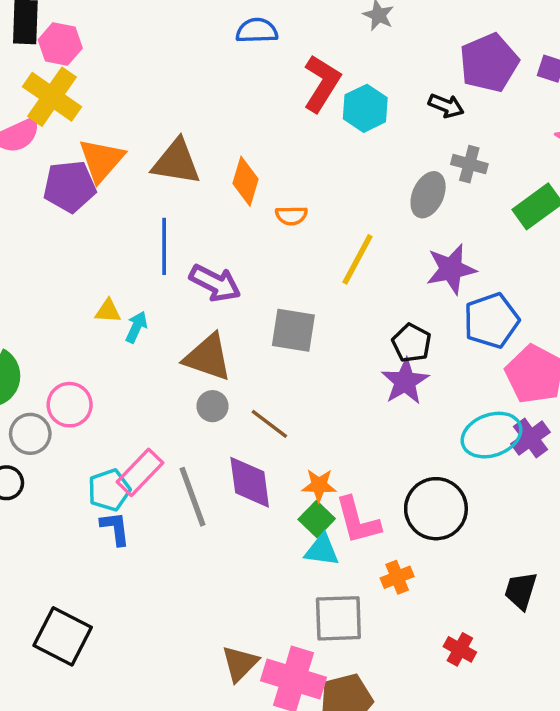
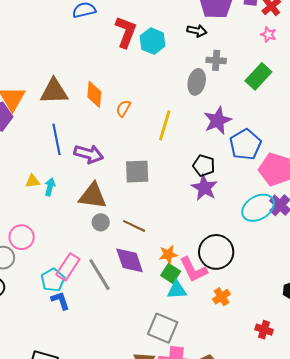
orange semicircle: (291, 216) -> (123, 108), turned 132
black circle: (436, 509) -> (216, 252), moved
gray square: (338, 618) -> (163, 328), moved, turned 36

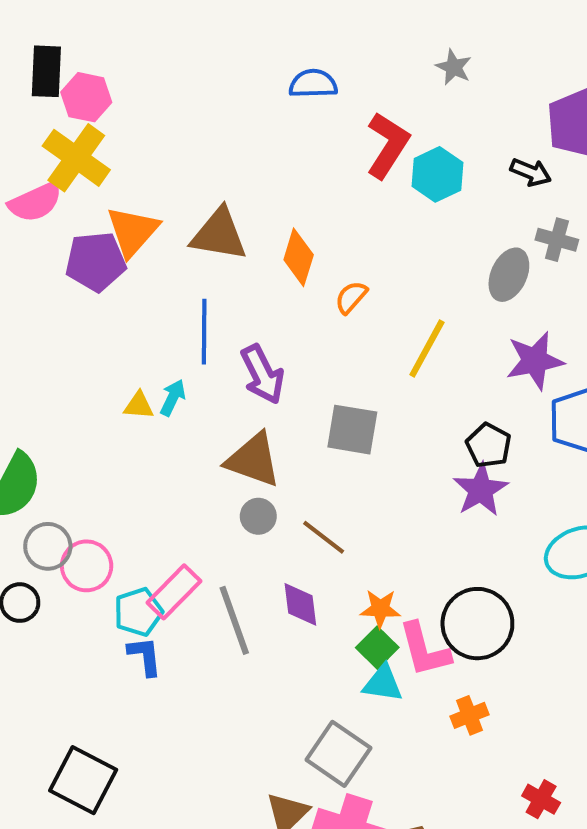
purple arrow: (89, 154) -> (262, 374), turned 36
cyan arrow: (50, 187) -> (173, 398), moved
pink circle: (22, 237) -> (87, 566), moved
purple diamond: (130, 260) -> (300, 604), size x0.7

